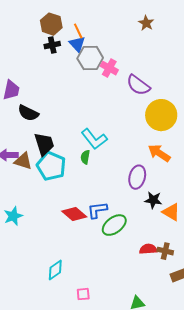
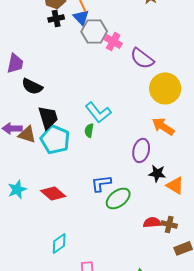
red diamond: (74, 214) -> (53, 193), moved

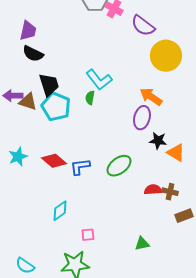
purple trapezoid: (15, 63) -> (28, 31), moved
orange arrow: (163, 126) -> (151, 97), moved
blue L-shape: (101, 183) -> (80, 167), moved

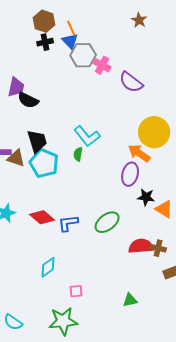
black semicircle: (33, 54) -> (28, 100), moved
yellow circle: (166, 56) -> (154, 132), moved
red semicircle: (153, 190) -> (141, 246), size x1.4

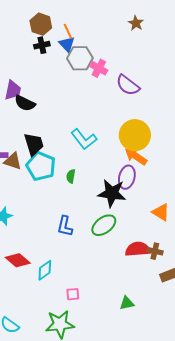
yellow circle: (154, 132) -> (135, 135), moved
green semicircle: (78, 154) -> (71, 176), moved
black star: (146, 197) -> (112, 193), moved, size x1.6
red diamond: (42, 217) -> (18, 260), moved
blue L-shape: (68, 223) -> (65, 226), turned -70

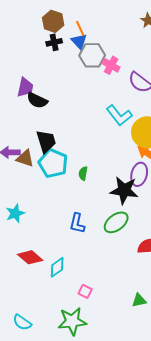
cyan L-shape: (84, 139) -> (119, 115), moved
pink square: (73, 294) -> (85, 291), turned 32

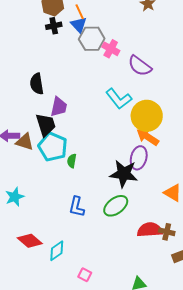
purple trapezoid: (25, 87) -> (59, 107), moved
black semicircle: (37, 100) -> (37, 84), turned 55
green semicircle: (83, 173) -> (72, 161), moved

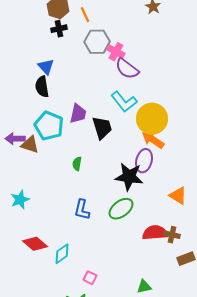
blue triangle: (79, 25) -> (46, 67), moved
purple semicircle: (140, 66) -> (127, 69), moved
purple trapezoid: (59, 107) -> (78, 114), moved
black trapezoid: (46, 125) -> (102, 128), moved
cyan pentagon: (53, 147) -> (49, 126), moved

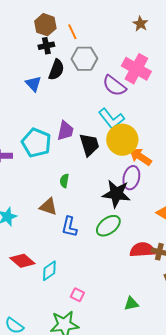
pink cross: (116, 52) -> (136, 69), moved, size x1.6
black semicircle: (42, 87) -> (56, 70), moved, turned -150
yellow circle: (152, 119) -> (122, 140), moved
brown triangle: (30, 145) -> (48, 207), moved

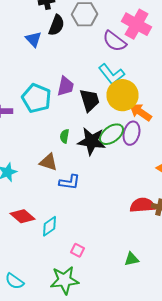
black star: (116, 194) -> (92, 141), moved
green ellipse: (108, 226) -> (112, 134), moved
blue L-shape: (69, 227) -> (70, 182), turned -95

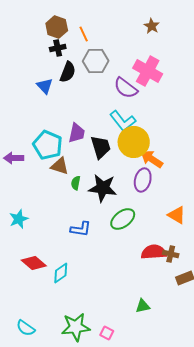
green ellipse: (112, 134) -> (123, 219), moved
brown triangle: (48, 162) -> (60, 166), moved
pink square: (78, 250) -> (107, 333), moved

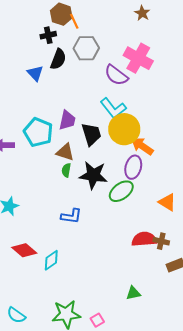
brown hexagon: (57, 27) -> (61, 14), moved
brown triangle: (60, 166) -> (65, 152), moved
green ellipse: (123, 219) -> (121, 191), moved
pink square: (107, 333) -> (97, 320), turned 32

